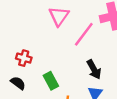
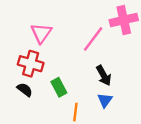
pink triangle: (59, 16) -> (41, 33), moved
red cross: (24, 58) -> (31, 64), size x1.5

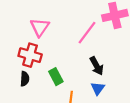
black semicircle: (25, 90) -> (25, 79), turned 56

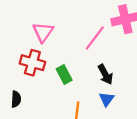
green rectangle: (56, 77) -> (64, 74), moved
black semicircle: (25, 79) -> (16, 99), moved

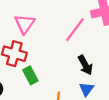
green rectangle: (64, 74) -> (30, 75), moved

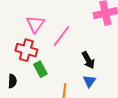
pink line: (75, 30) -> (61, 36), moved

